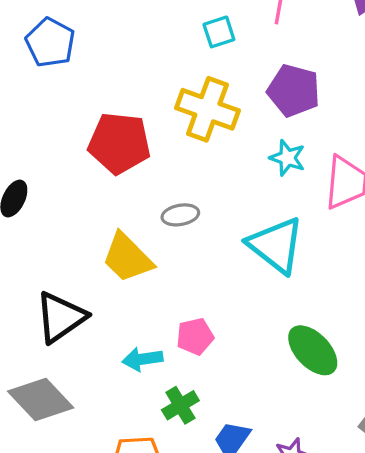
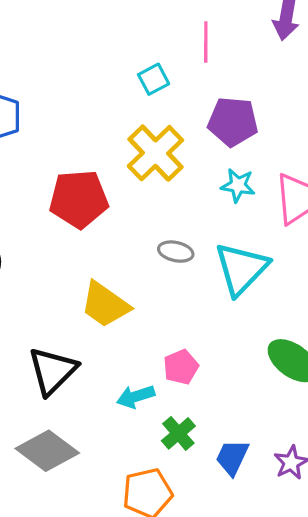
yellow cross: (207, 109) -> (155, 153), turned 36
gray ellipse: (180, 215) -> (176, 252), moved, turned 32
cyan triangle: (276, 245) -> (241, 269), turned 46

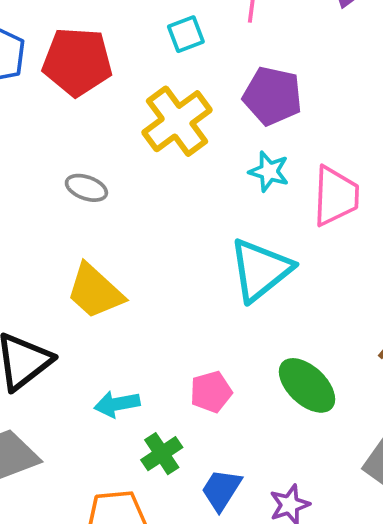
red pentagon: (79, 199) -> (77, 62), moved
gray ellipse: (176, 252) -> (86, 188), moved
pink pentagon: (181, 367) -> (211, 392), moved

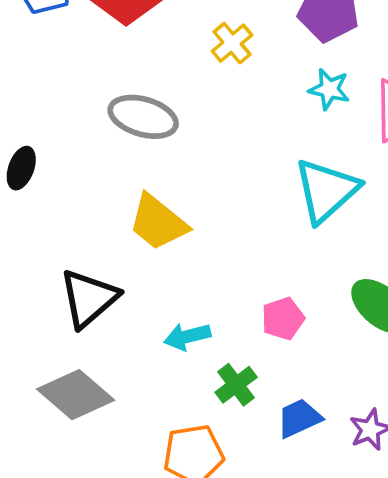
yellow cross: (177, 121) -> (232, 43), size x0.6
gray ellipse: (86, 188) -> (143, 117), size x1.6
blue trapezoid: (221, 490) -> (299, 418), turned 36

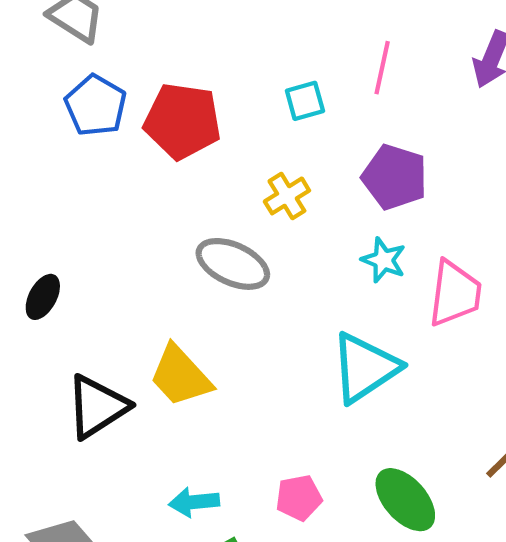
gray ellipse: (143, 117) -> (233, 264), moved
black triangle: (89, 298) -> (97, 407), moved

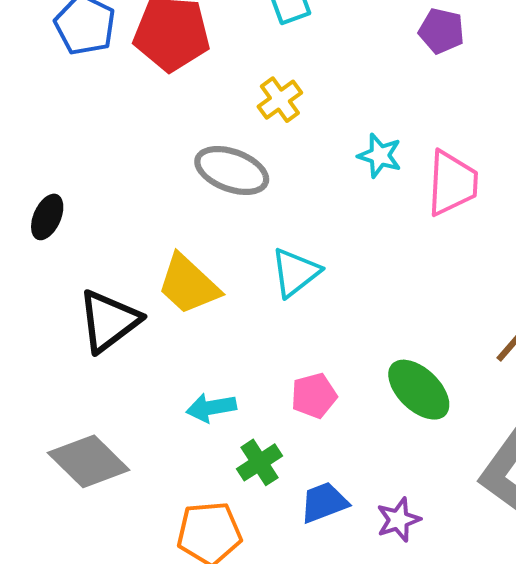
purple pentagon: (395, 177) -> (441, 31), moved, size x0.7
cyan triangle: (365, 368) -> (295, 272), moved, size x0.7

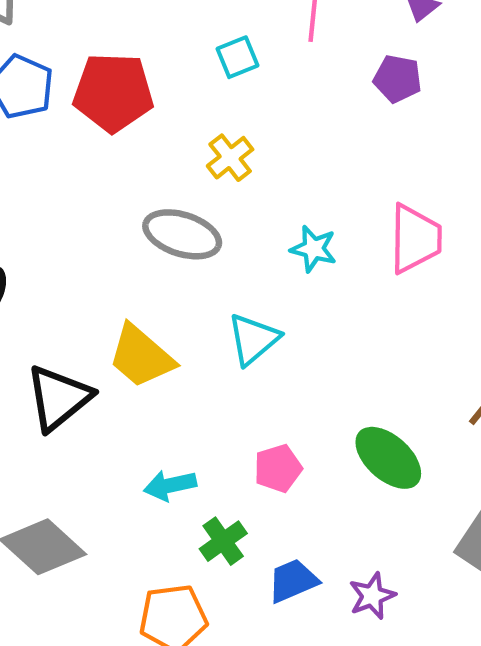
cyan star: (380, 156) -> (314, 249), moved

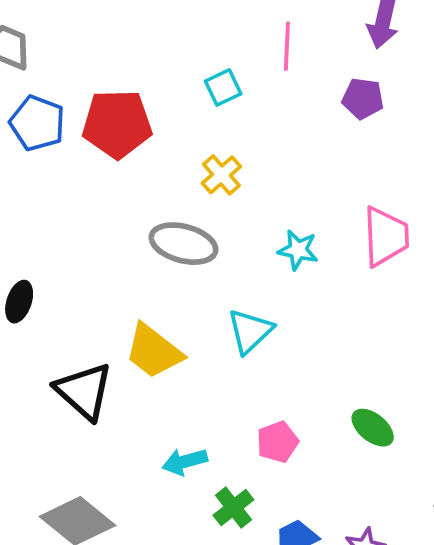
black triangle: (59, 398) -> (84, 391), turned -36
green ellipse: (388, 458) -> (373, 428), size x0.7

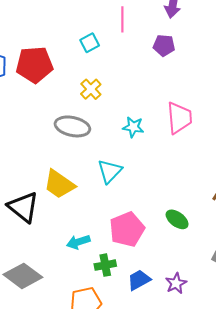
pink pentagon: (277, 442) -> (127, 229), size x1.6
green cross: (233, 507) -> (105, 265), turned 30

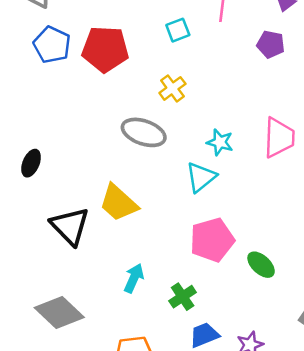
cyan triangle: (110, 171) -> (201, 177), moved
pink pentagon: (127, 229) -> (212, 240), moved
cyan arrow: (78, 242) -> (134, 278), turned 125
green cross: (105, 265) -> (183, 297), moved, turned -30

